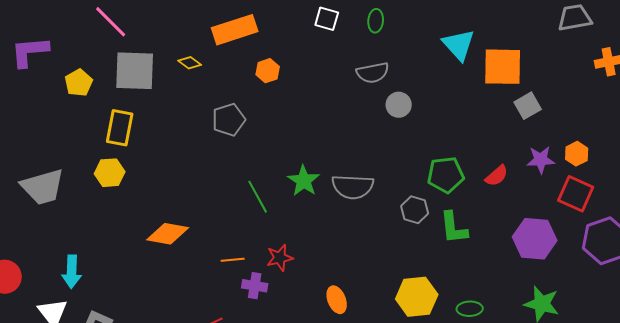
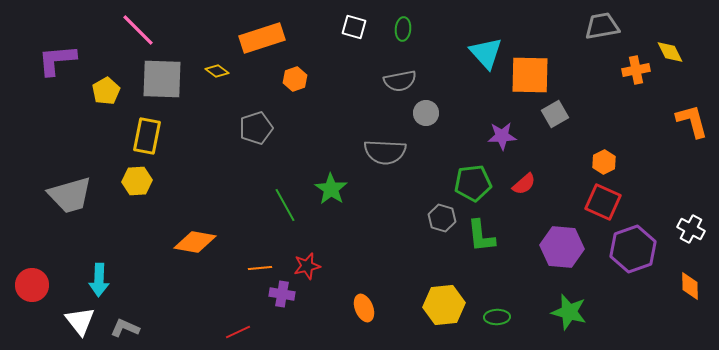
purple star: (541, 160) -> (502, 136), moved
gray semicircle: (353, 187) -> (385, 152), moved

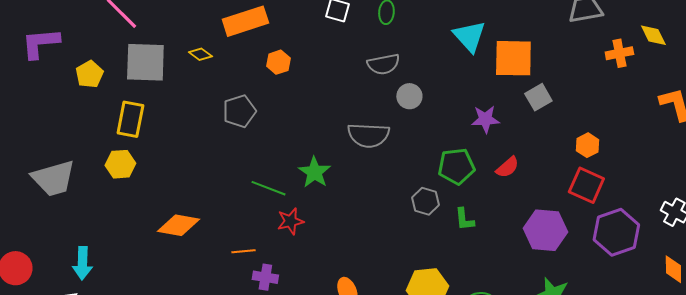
green line: (285, 205) -> (268, 188), turned -40
green L-shape: (481, 236) -> (464, 219), size x0.7
red star: (307, 266) -> (290, 221), moved

